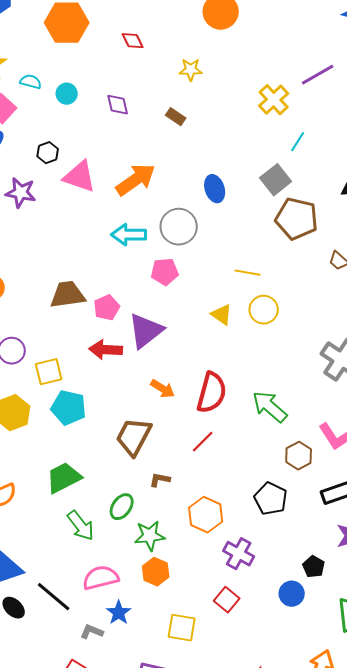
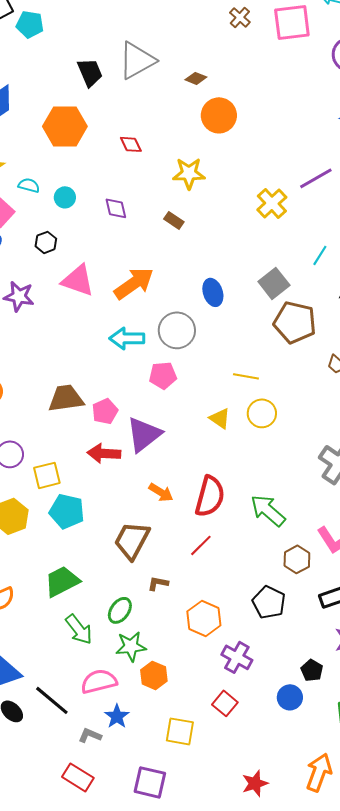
yellow star: (191, 70) -> (189, 173), size x1.4
cyan line: (298, 142) -> (320, 255), moved
black hexagon: (48, 153) -> (46, 242), moved
green star: (150, 536) -> (131, 646), moved

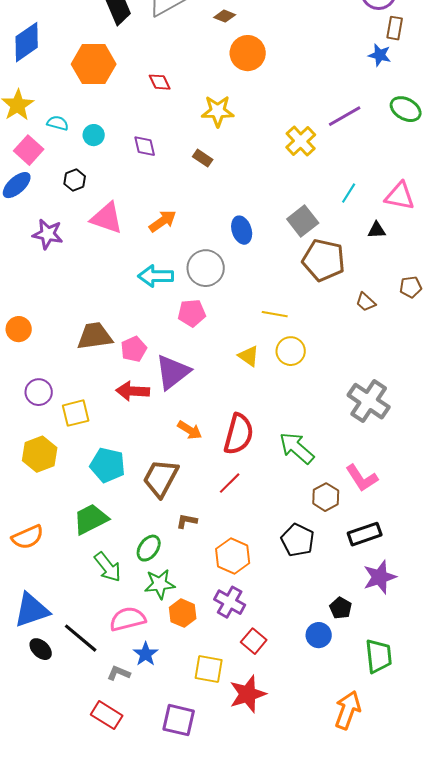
orange arrow: (134, 283) -> (163, 221), size x0.7
cyan pentagon: (67, 511) -> (108, 465), moved
purple cross: (237, 657) -> (230, 602), moved
red star: (255, 783) -> (248, 694), moved, size x1.4

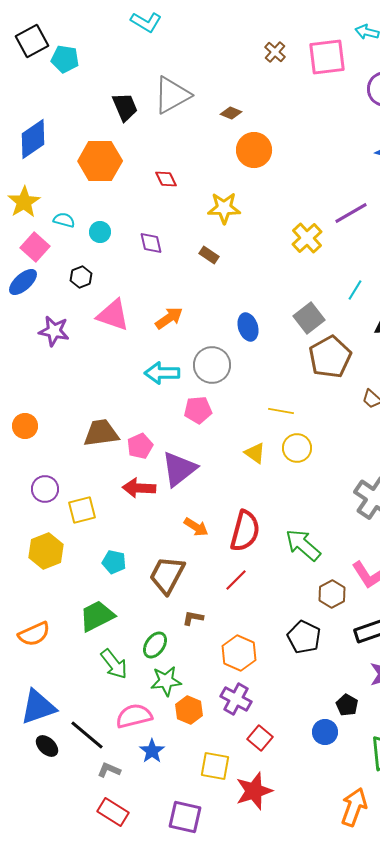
brown pentagon: (324, 260) -> (330, 357), turned 30
cyan pentagon: (108, 465) -> (114, 562), size x0.7
gray L-shape: (119, 673) -> (109, 770), moved

